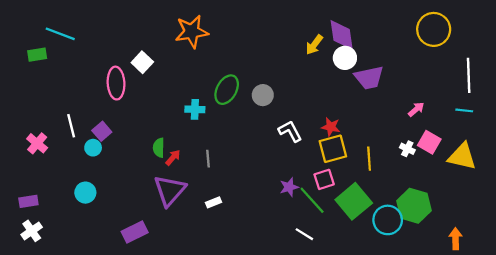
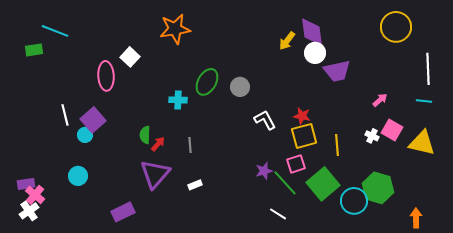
purple square: (102, 131) -> (93, 120), size x1.4
pink cross: (37, 143) -> (35, 195), moved

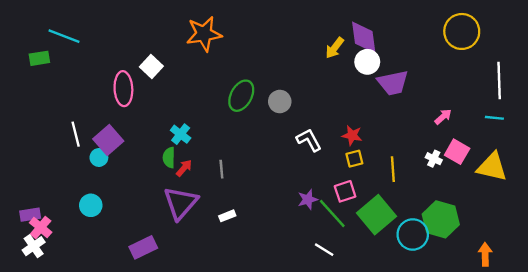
cyan cross: (178, 100) -> (181, 134), moved, turned 36
yellow square: (304, 136) -> (354, 159), size x0.6

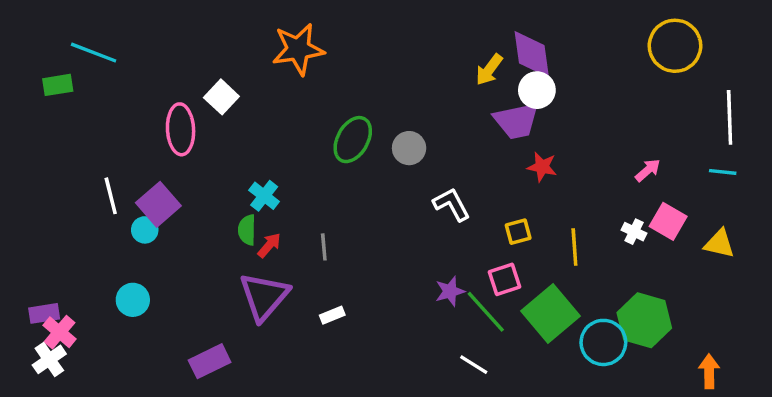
purple trapezoid: (393, 83) -> (516, 121), moved
red star: (352, 135) -> (542, 167), moved
yellow triangle: (492, 167) -> (719, 244), size x0.7

